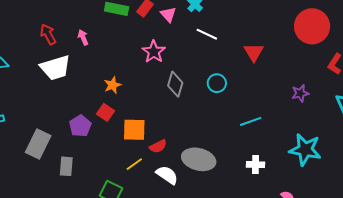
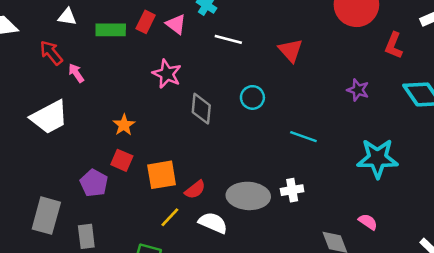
red arrow: (48, 34) -> (51, 53), moved
purple star: (300, 93) -> (358, 90), turned -30
cyan line: (251, 121) -> (303, 137), turned 50
white cross: (256, 165) -> (292, 190), moved

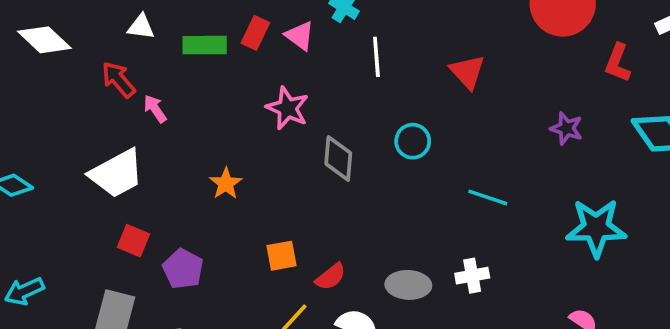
white line: (228, 39) -> (376, 57), turned 72
red square: (122, 160) -> (133, 241), moved
orange square: (162, 175) -> (282, 256), size x0.7
gray ellipse: (248, 196) -> (408, 285), size x0.7

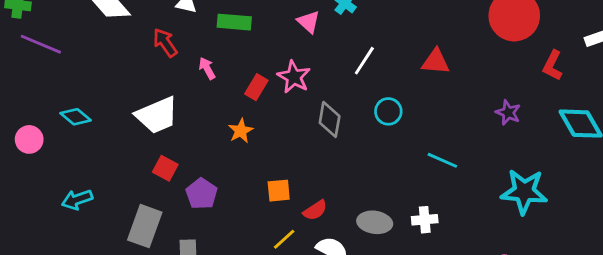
red rectangle: (255, 33) -> (256, 87), moved
white line: (376, 57) -> (364, 61), moved, turned 32
red triangle: (467, 72) -> (436, 62), turned -48
pink arrow: (155, 109) -> (207, 68), moved

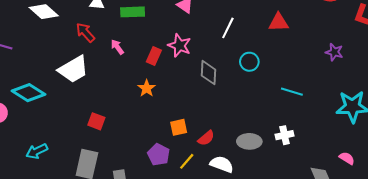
white trapezoid: (157, 115) -> (73, 69), moved
cyan diamond: (76, 117) -> (28, 93), size x1.5
purple pentagon: (201, 194) -> (159, 155), moved

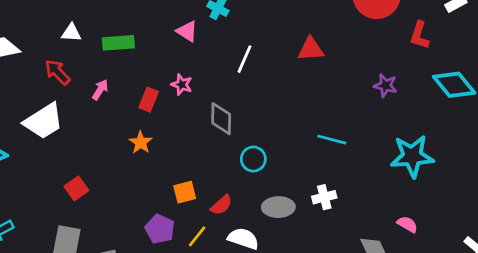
pink star: (179, 45) -> (182, 85), size x0.7
pink arrow: (117, 47) -> (100, 90), turned 70
cyan circle: (249, 62) -> (253, 159), moved
red square: (96, 121) -> (76, 188), turned 36

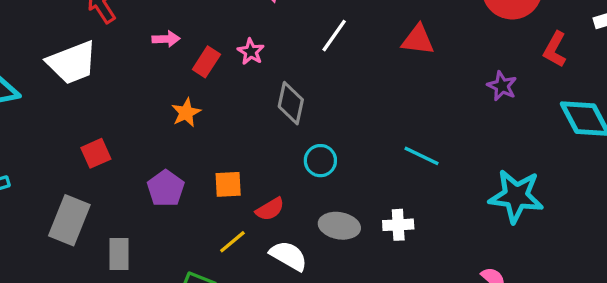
purple star: (385, 85) -> (502, 86), moved
pink arrow: (100, 90) -> (166, 39), moved, turned 45
purple pentagon: (160, 229) -> (166, 188), moved

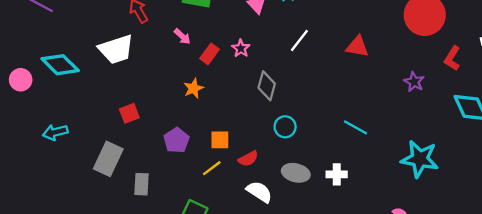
pink arrow: (166, 39) -> (182, 36), turned 42
yellow line: (232, 242) -> (212, 168), moved

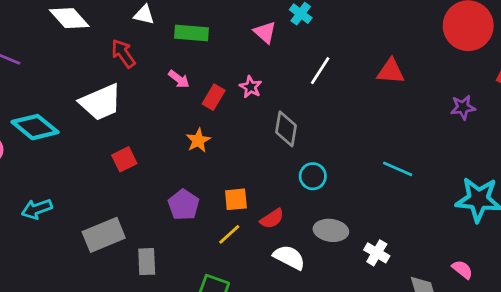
purple star: (414, 82) -> (463, 107), turned -30
red square: (129, 113) -> (124, 159), moved
gray rectangle: (108, 159) -> (104, 235), turned 48
white cross: (337, 174) -> (377, 253), moved, turned 36

